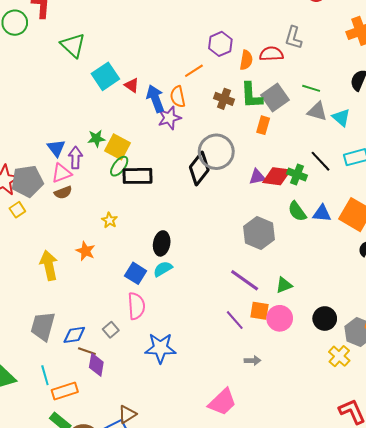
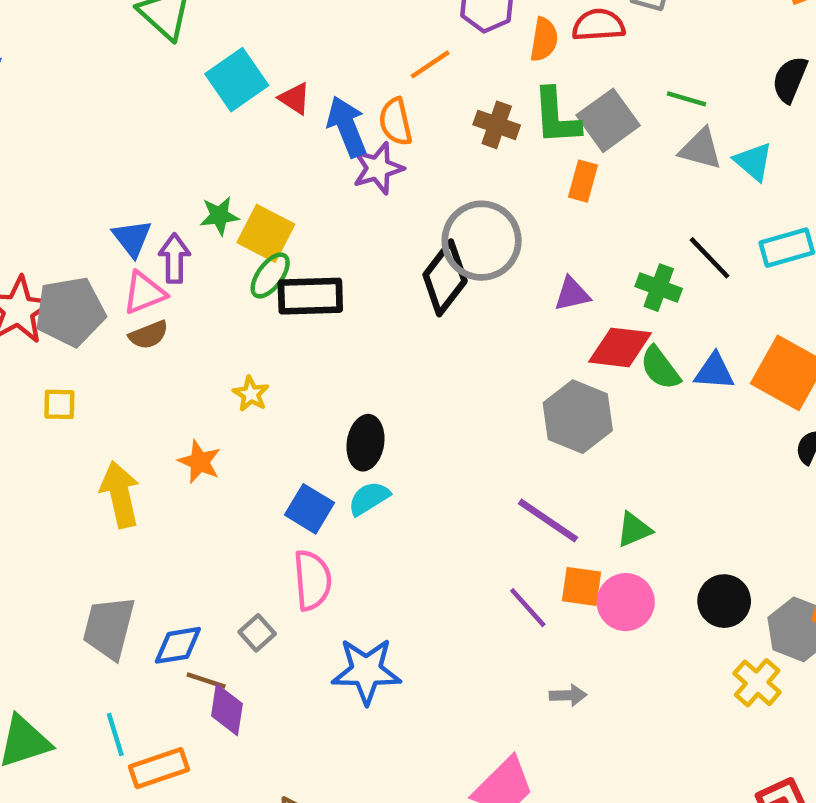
red diamond: (277, 176) -> (620, 347), moved
yellow square: (17, 210) -> (59, 404), moved, turned 35

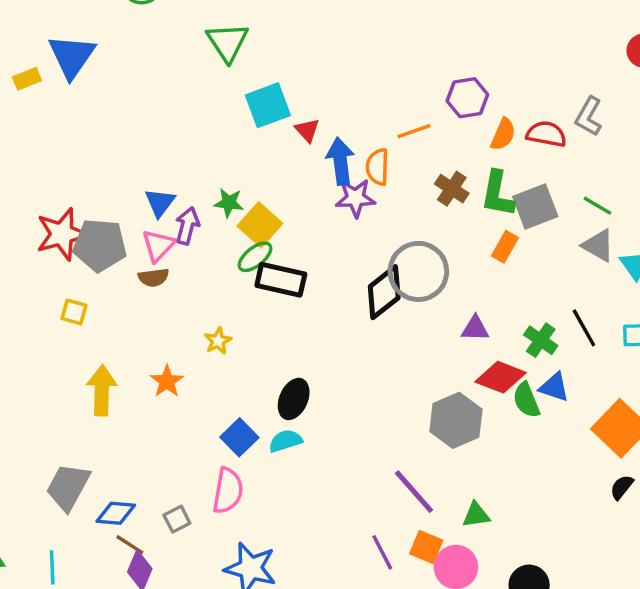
pink triangle: (144, 293) -> (158, 245), turned -39
blue triangle: (714, 371) -> (554, 387), moved

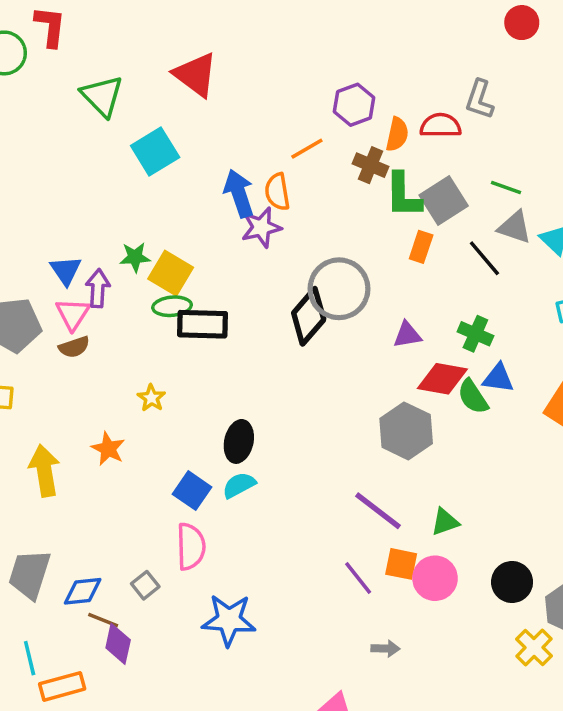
red triangle: (307, 130) -> (196, 75), moved, size x1.8
brown cross: (452, 189) -> (371, 165), moved
green ellipse: (255, 257) -> (172, 306), turned 45
black line: (584, 328) -> (484, 258), moved

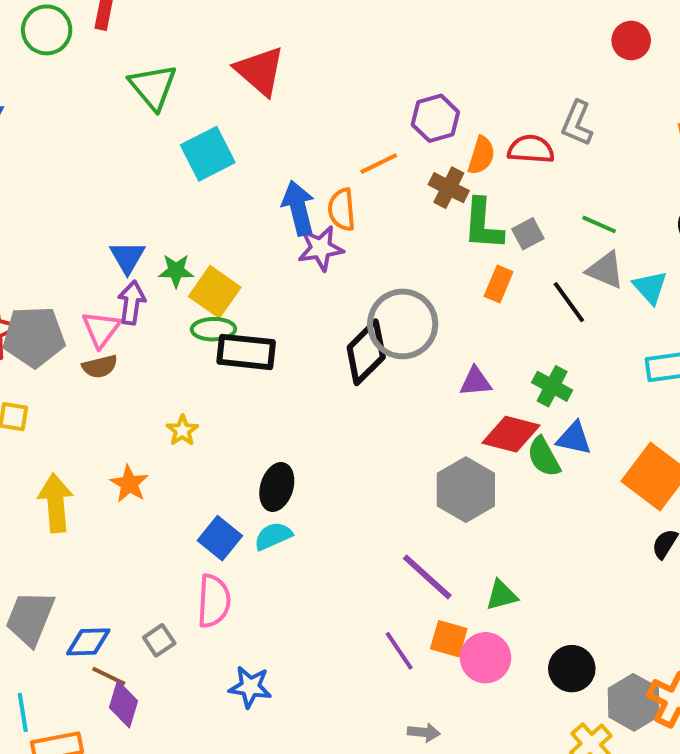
gray square: (444, 201) -> (528, 234), size x0.6
blue triangle: (66, 271) -> (127, 257), moved
blue star: (229, 620) -> (250, 687), size x0.7

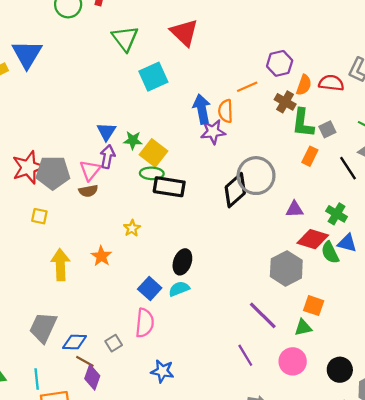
orange square: (449, 639) -> (314, 306), moved

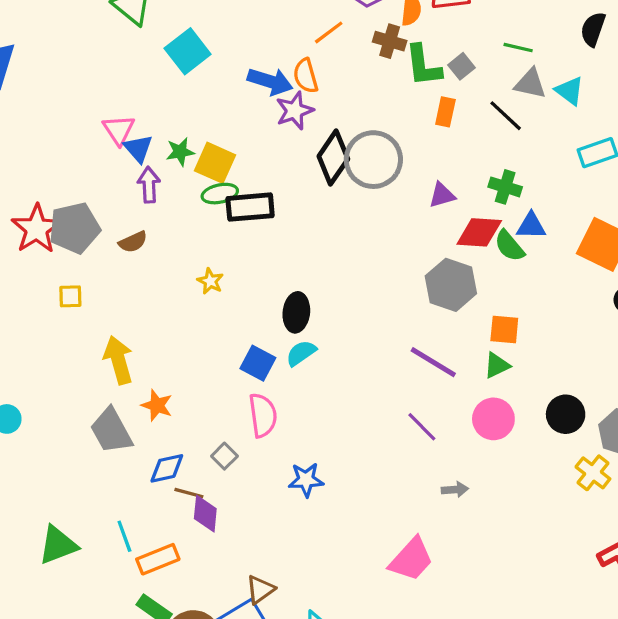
blue arrow: (202, 109) -> (270, 81), turned 132
pink triangle: (90, 170) -> (119, 130), moved
black diamond: (235, 190) -> (333, 158), moved
orange star: (101, 256) -> (157, 405), moved
gray trapezoid: (43, 327) -> (111, 431), moved, turned -40

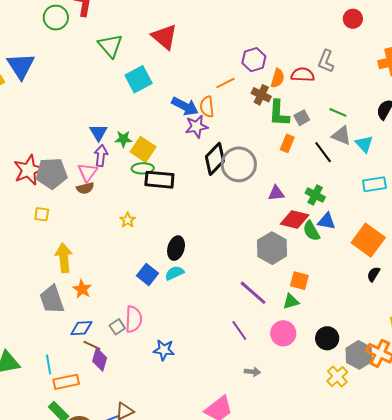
pink triangle: (119, 130) -> (88, 172), moved
pink semicircle: (263, 415) -> (134, 319), moved

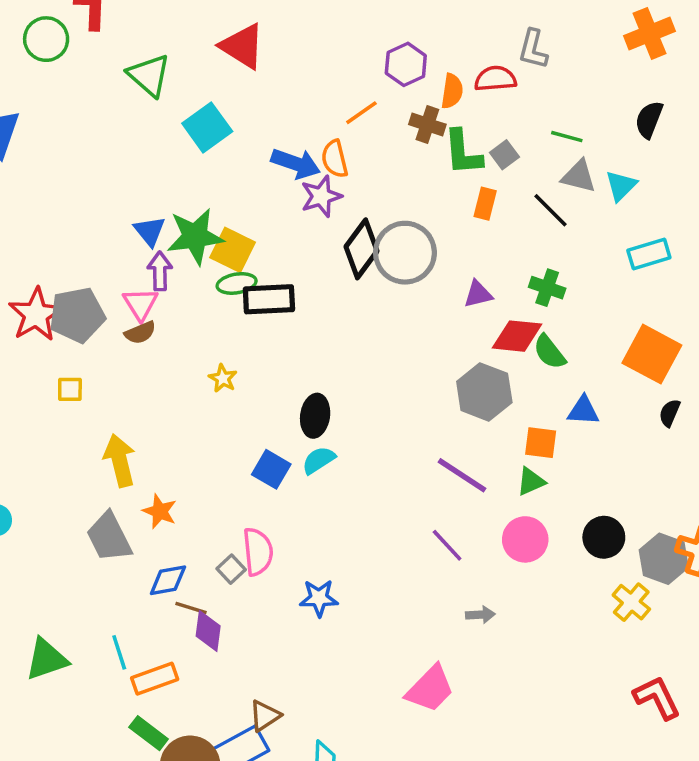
green star: (123, 139) -> (195, 236), size x1.8
cyan triangle: (364, 144) -> (621, 186), turned 36
blue triangle: (327, 221) -> (583, 411), moved

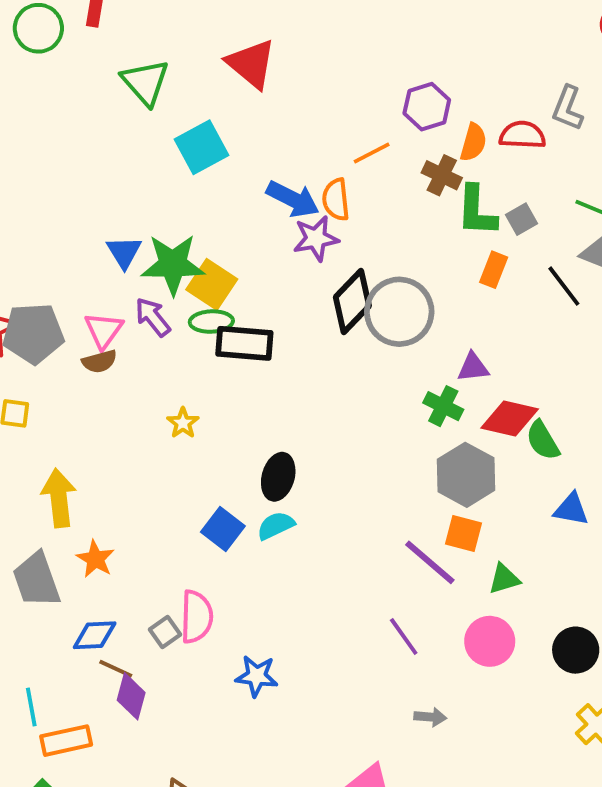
purple arrow: (160, 271) -> (153, 317), moved, turned -45
green cross: (547, 288) -> (443, 406), moved
orange square: (541, 443) -> (463, 533), moved

